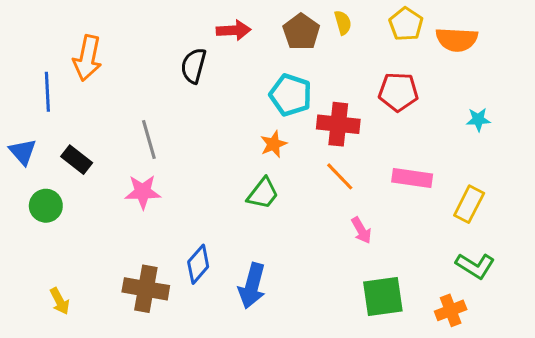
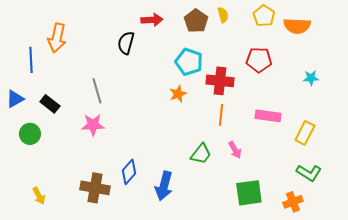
blue triangle: (23, 152) -> (15, 99), turned 42
orange line: (340, 176) -> (221, 115), turned 50
green trapezoid: (263, 193) -> (201, 154), moved

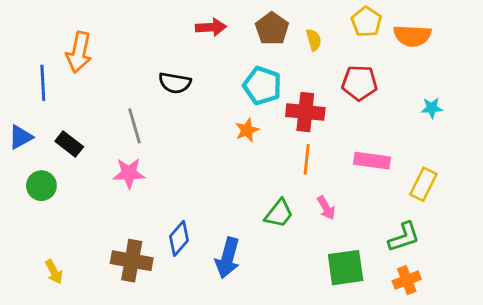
yellow semicircle: (223, 15) -> (314, 40), moved
black semicircle: (126, 43) -> (175, 83), moved, turned -95
green L-shape: (309, 173) -> (404, 237), moved, turned -50

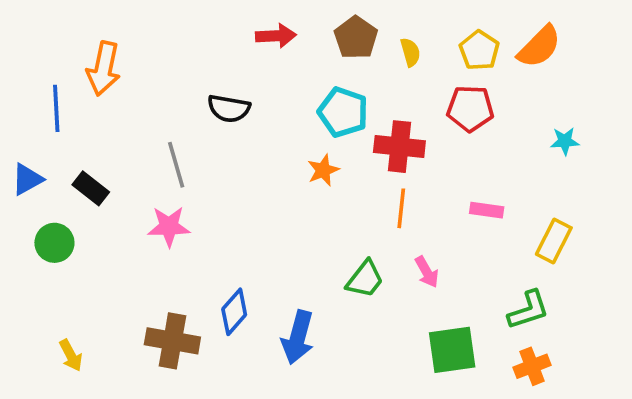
yellow pentagon: (366, 22) -> (479, 50), moved
orange semicircle: (412, 36) -> (539, 47), turned -48
pink rectangle: (372, 161) -> (487, 210), size x0.7

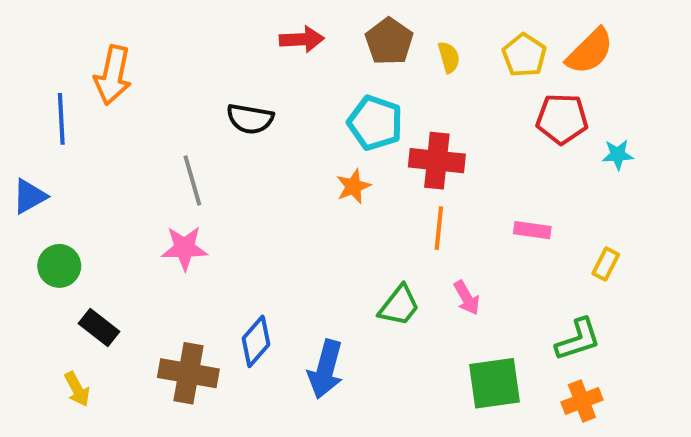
red pentagon: (470, 108) -> (562, 119), moved
black rectangle: (91, 188) -> (99, 328), moved
yellow rectangle: (554, 241) -> (606, 264), size x0.7

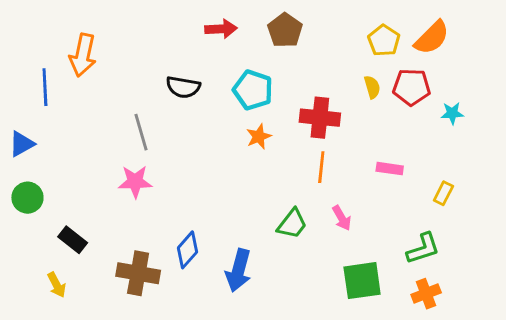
yellow semicircle: (449, 57) -> (372, 87), moved
cyan pentagon: (375, 123) -> (253, 90), moved
green circle: (59, 266) -> (27, 198), moved

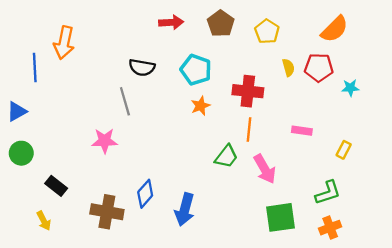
yellow pentagon: (384, 41) -> (267, 31), moved
gray line: (141, 132) -> (125, 101), moved
pink arrow: (342, 218) -> (265, 169), size x1.5
green trapezoid: (292, 224) -> (226, 157), moved

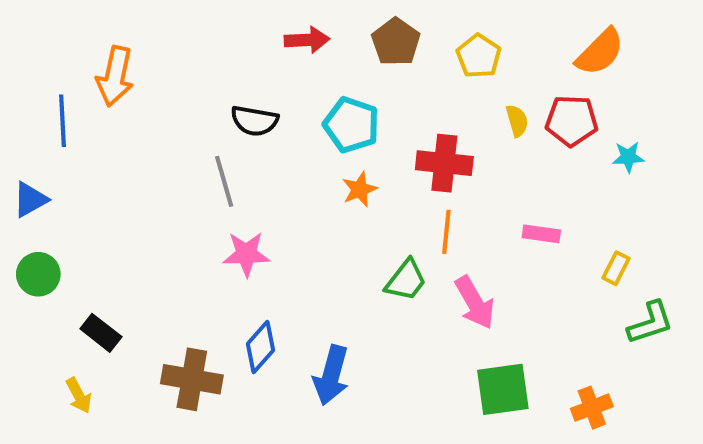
pink star: (105, 141) -> (246, 254), moved
green L-shape: (328, 193) -> (650, 323), moved

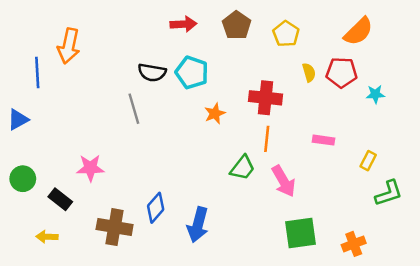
cyan pentagon: (351, 125) -> (192, 72), moved
pink star: (246, 254) -> (90, 168), moved
green circle: (38, 274) -> (23, 179), moved
yellow arrow: (79, 395) -> (47, 237), turned 120

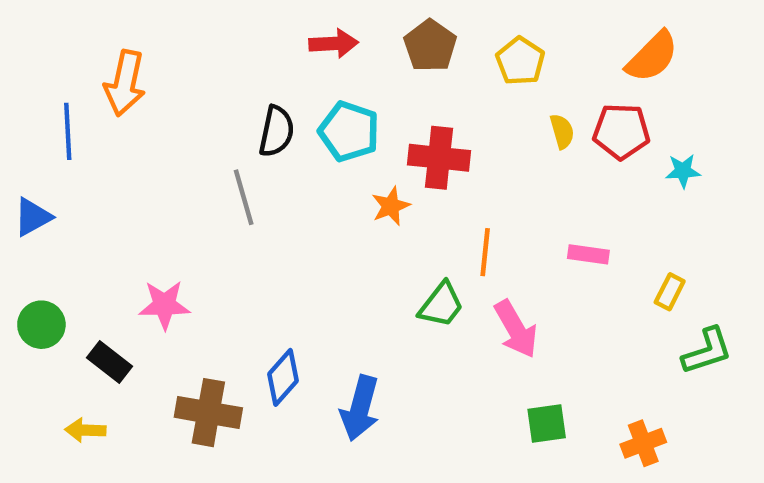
black semicircle: (152, 72) -> (276, 131), turned -88
red cross: (266, 98) -> (439, 158), moved
green square: (301, 233) -> (547, 424), size x0.7

